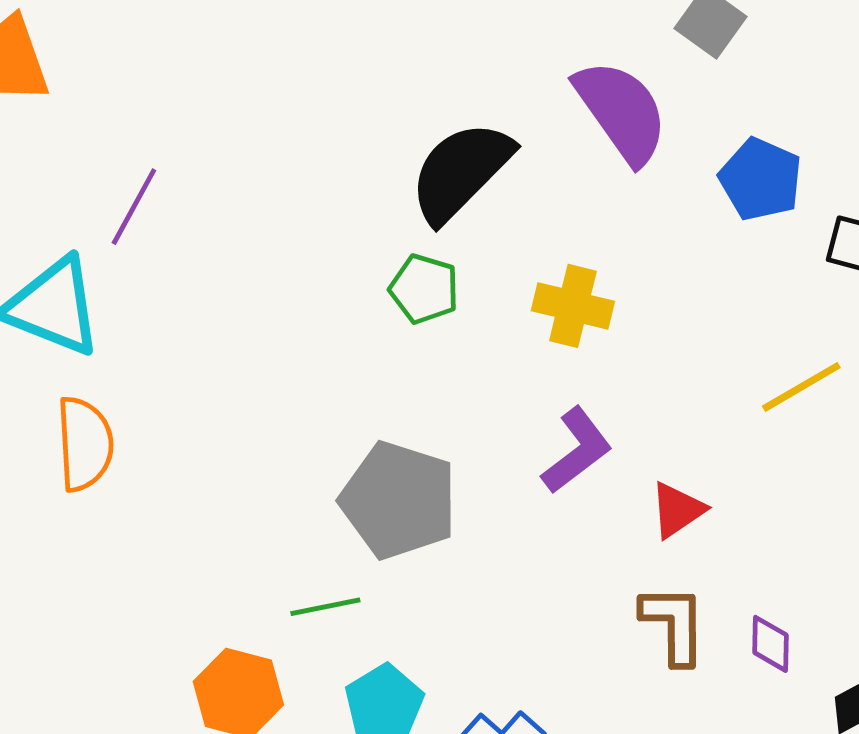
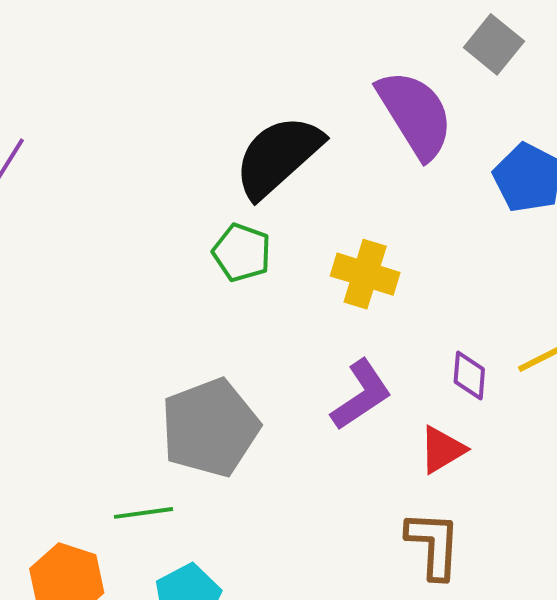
gray pentagon: (399, 500) -> (210, 428), turned 30
purple diamond: (771, 644) -> (469, 376), moved

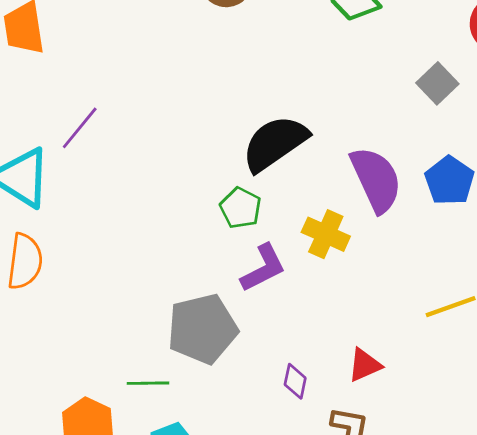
purple semicircle: (415, 114) -> (376, 179), moved
purple diamond: (469, 376) -> (295, 381), moved
purple L-shape: (361, 395) -> (263, 268), moved

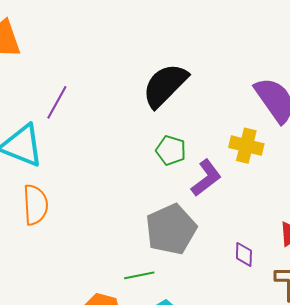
black semicircle: (275, 143) -> (165, 85), moved
green pentagon: (241, 208) -> (171, 150), moved

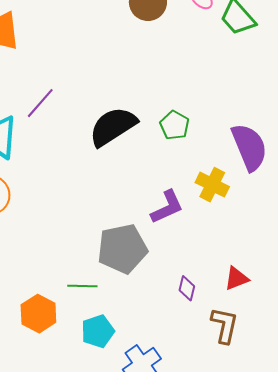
black semicircle: (165, 85) -> (113, 127), moved
green pentagon: (171, 150) -> (174, 125), moved

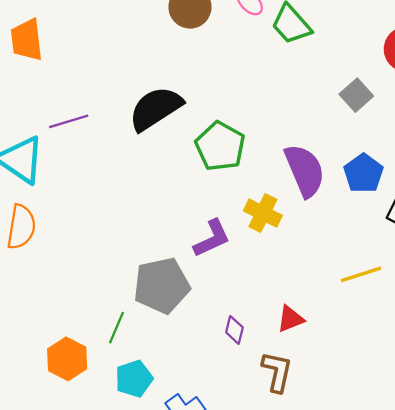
purple line: (40, 103) -> (69, 121), turned 32
green pentagon: (174, 125) -> (220, 146), size x1.5
black semicircle: (113, 127) -> (156, 108), moved
green line: (82, 286) -> (117, 328), turned -68

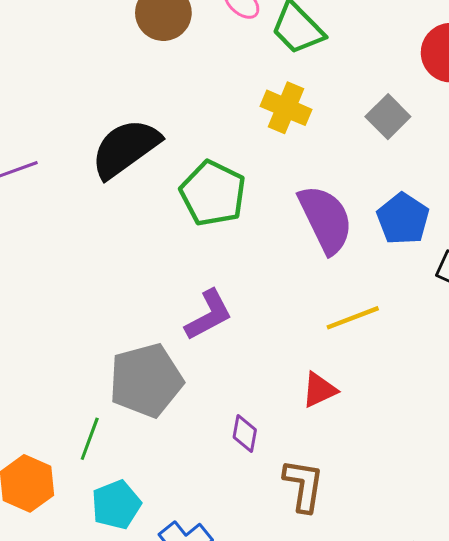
yellow cross: (263, 213) -> (286, 108), moved
yellow line: (361, 274) -> (353, 318), moved
red triangle: (290, 319) -> (319, 390), moved

